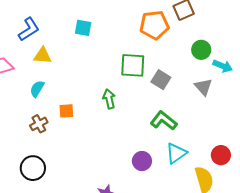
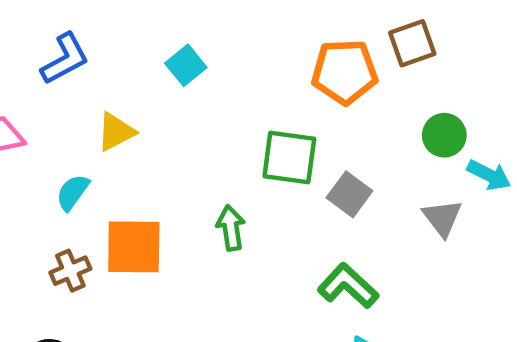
cyan square: (83, 28) -> (186, 65), turned 36
yellow triangle: (43, 56) -> (116, 132), moved, turned -36
orange square: (66, 111) -> (134, 247), size x1.8

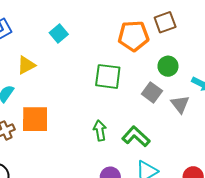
green circle: (444, 135) -> (168, 66), moved
gray square: (349, 194) -> (152, 92), moved
green arrow: (231, 228) -> (100, 131), moved

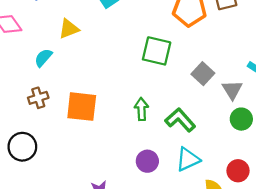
green circle: (168, 66) -> (241, 119), moved
orange square: (35, 119) -> (82, 107), moved

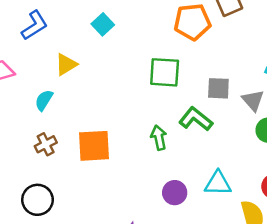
gray square: (203, 74) -> (218, 88), turned -30
green L-shape: (180, 120) -> (196, 119), moved
cyan triangle: (188, 159) -> (218, 183), turned 35

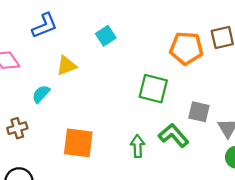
brown cross: (46, 144) -> (17, 128), moved

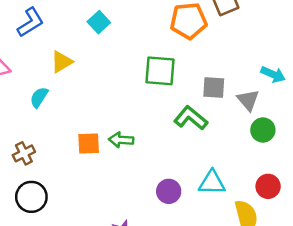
brown cross: (17, 128) -> (24, 153), moved
orange square: (78, 143) -> (89, 144), size x0.7
green arrow: (138, 146) -> (121, 140), moved, turned -75

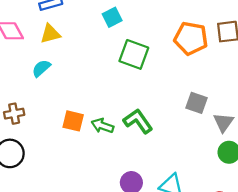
yellow triangle: (62, 62) -> (50, 34), moved
green square: (160, 71) -> (134, 54), moved
green L-shape: (191, 118) -> (138, 121), moved

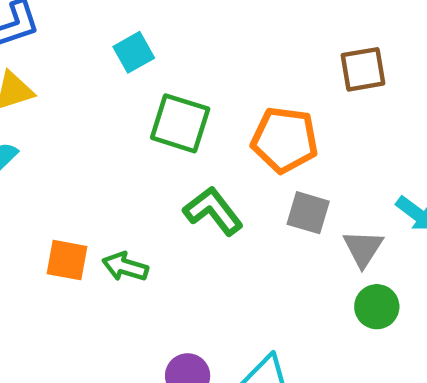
orange pentagon: (191, 38) -> (285, 140), moved
green L-shape: (138, 121) -> (213, 211), moved

